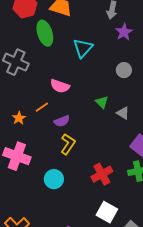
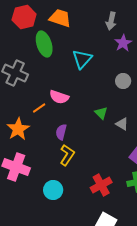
orange line: (42, 107) -> (39, 108), moved
orange star: (19, 118) -> (18, 129), size x1.6
purple semicircle: (62, 121) -> (61, 132), turned 126

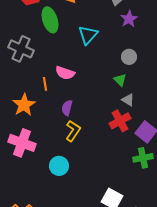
orange line: (39, 108) -> (45, 84), turned -64
green triangle: (101, 113) -> (120, 80), moved
red cross: (101, 185) -> (120, 121), moved

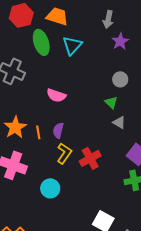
cyan triangle: (88, 35) -> (72, 45), moved
orange line: (45, 84) -> (38, 132), moved
red cross: (120, 121) -> (90, 158), moved

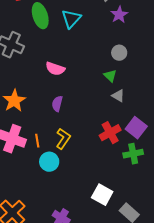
orange line: (38, 132) -> (37, 141), moved
yellow L-shape: (64, 153) -> (63, 139), moved
red cross: (90, 158) -> (110, 133), moved

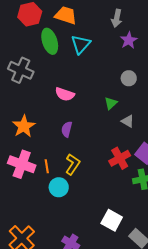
green triangle: (110, 76) -> (111, 103), moved, turned 32

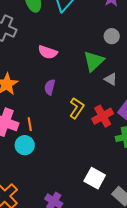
green triangle: (111, 103) -> (94, 61), size x1.6
yellow L-shape: (73, 164) -> (77, 108), moved
cyan circle: (59, 187) -> (25, 145), moved

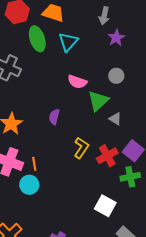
pink semicircle: (48, 52) -> (77, 82), moved
purple semicircle: (50, 87) -> (54, 117), moved
white square: (95, 178) -> (105, 206), moved

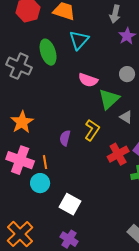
green ellipse: (37, 39) -> (48, 52), moved
purple semicircle: (54, 117) -> (65, 138), moved
yellow L-shape: (81, 148) -> (92, 130), moved
white square: (105, 206) -> (70, 204), moved

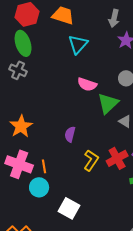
green ellipse: (48, 52) -> (23, 43), moved
gray cross: (19, 66) -> (18, 70), size x0.7
yellow L-shape: (92, 130) -> (91, 160), moved
purple semicircle: (65, 138) -> (70, 134), moved

